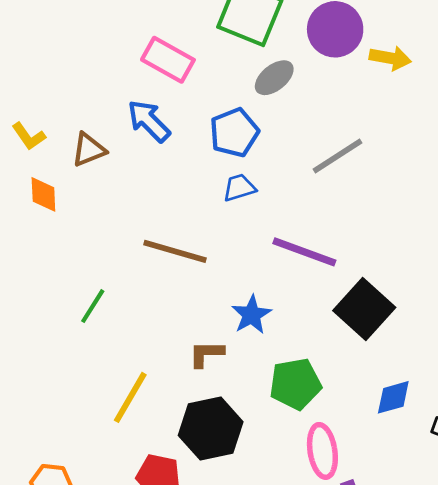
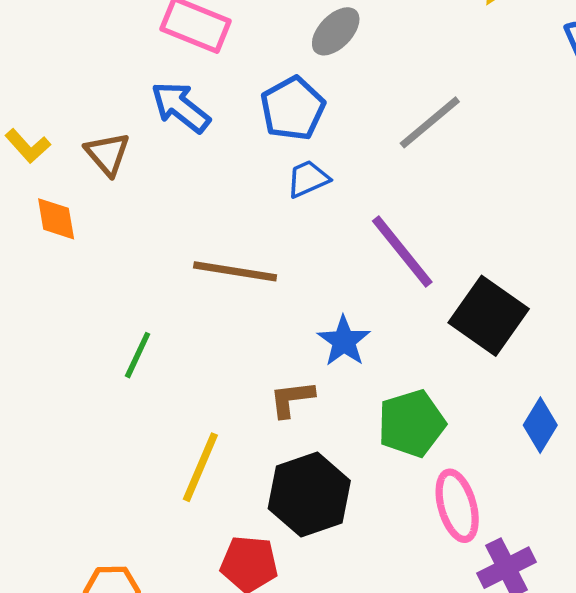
brown triangle: (89, 150) -> (107, 154), turned -42
purple line: (304, 252) -> (402, 252), turned 38
blue diamond: (393, 397) -> (540, 425), turned -36

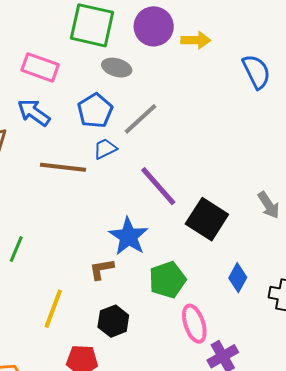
gray ellipse: (336, 31) -> (117, 68), turned 64
gray line: (430, 122) -> (140, 119), moved
brown line: (235, 271) -> (63, 167), moved
blue star: (344, 341) -> (129, 236), size x1.4
black hexagon: (309, 495) -> (113, 321), size x0.7

